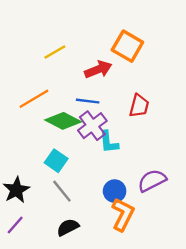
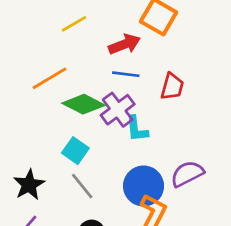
blue line: (88, 101) -> (126, 74), moved
blue circle: (115, 191) -> (144, 186), size x1.5

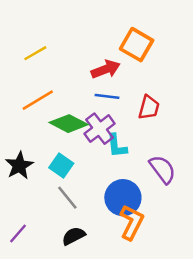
yellow line: (74, 24) -> (35, 53), moved
purple semicircle: (187, 174) -> (162, 169), moved, turned 80
black star: (29, 185) -> (19, 166), moved

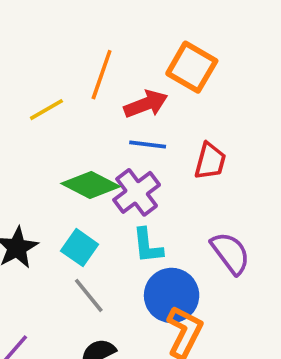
yellow line: (35, 53) -> (46, 110), moved
orange line: (38, 100) -> (102, 75), moved, turned -40
cyan L-shape: (117, 146) -> (148, 246), moved

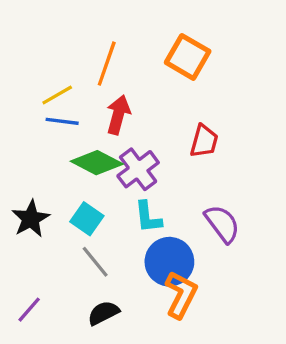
red arrow: (146, 104) -> (118, 115), moved, turned -54
blue line: (148, 145) -> (62, 121), moved

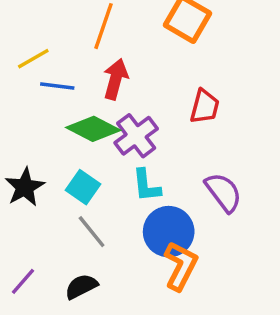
yellow line: (57, 95) -> (33, 59), moved
black semicircle: (103, 313) -> (81, 286), moved

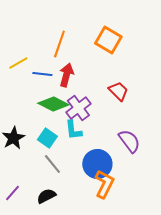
blue line: (57, 86) -> (42, 74), moved
red trapezoid: (205, 107) -> (118, 91), turned -60
cyan L-shape: (146, 185) -> (73, 130), moved

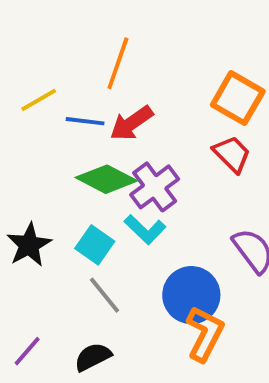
orange square: (108, 40) -> (238, 98), moved
red arrow: (66, 75) -> (131, 123), turned -140
cyan L-shape: (73, 130) -> (145, 229), turned -40

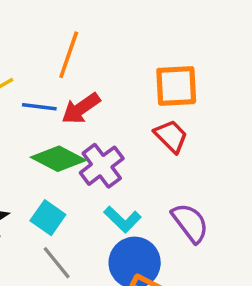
orange square: (238, 98) -> (176, 86), turned -33
cyan L-shape: (145, 229) -> (122, 219), moved

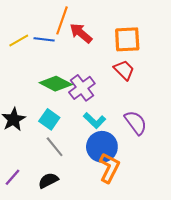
blue line: (39, 107) -> (44, 39), moved
red arrow: (81, 108) -> (81, 33), moved, turned 75

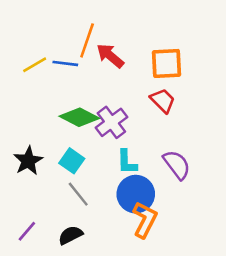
cyan L-shape: (95, 120) -> (127, 162), turned 45

